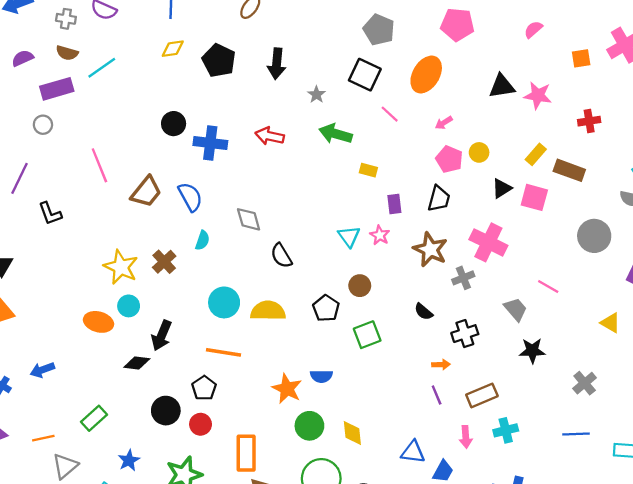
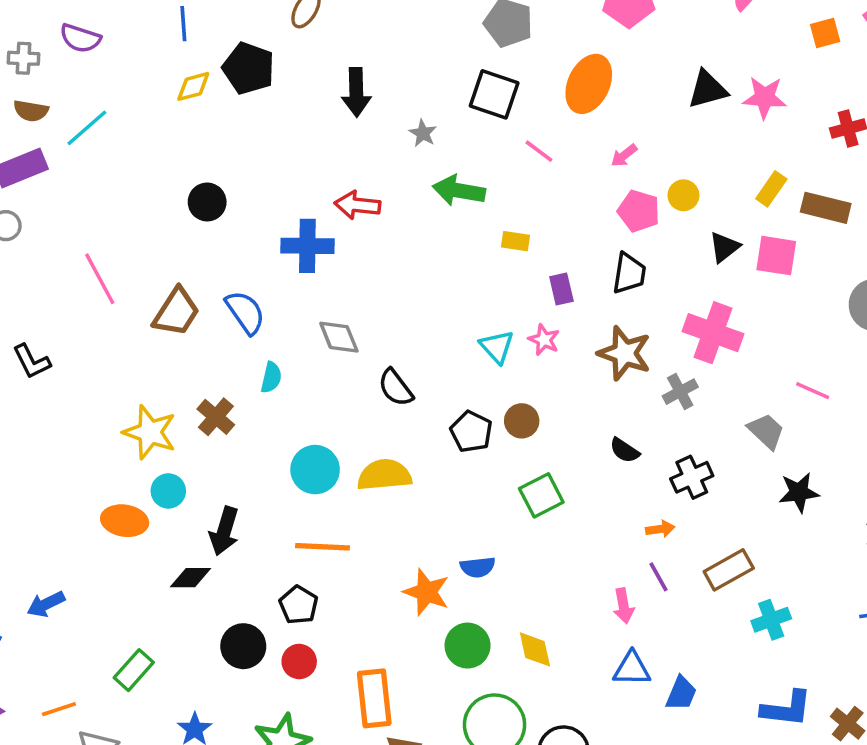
black pentagon: (219, 60) -> (249, 68), moved
blue cross: (210, 143) -> (307, 246), moved
black pentagon: (326, 308) -> (471, 432), moved
pink arrow: (466, 437) -> (624, 606), moved

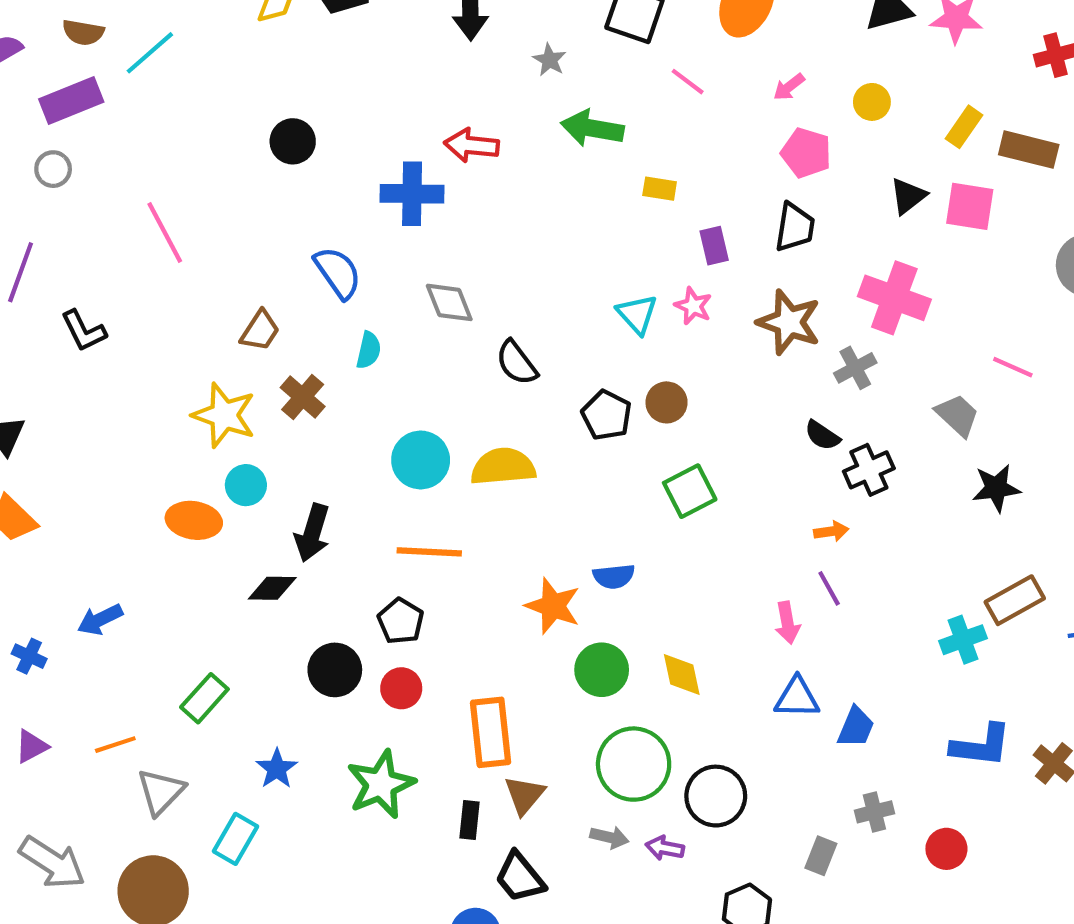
yellow circle: (683, 195) -> (872, 102), moved
brown trapezoid: (176, 312) -> (260, 331), moved, size x0.7
black semicircle: (624, 450) -> (822, 435), moved
brown rectangle: (729, 570) -> (1015, 600), moved

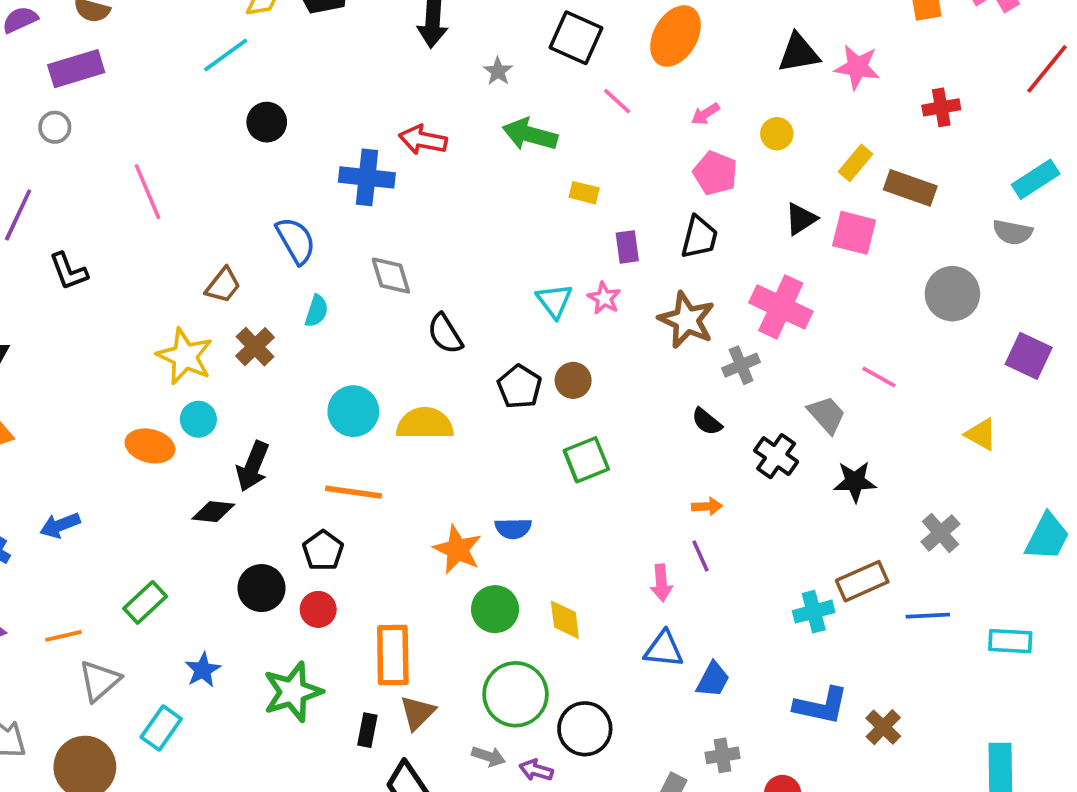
cyan line: (150, 53) -> (226, 55), moved
black cross: (869, 470) -> (776, 456), moved, turned -36

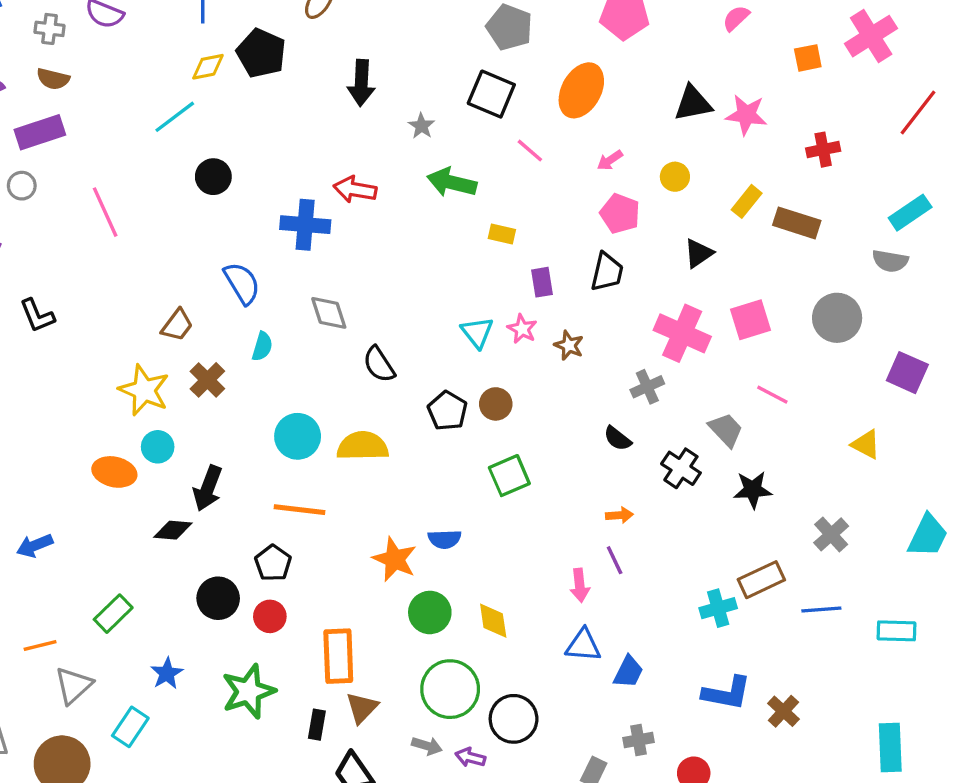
pink line: (147, 192) -> (105, 212), moved
pink square: (854, 233) -> (750, 320), moved, turned -30
brown star: (687, 320) -> (569, 345), moved, size x0.6

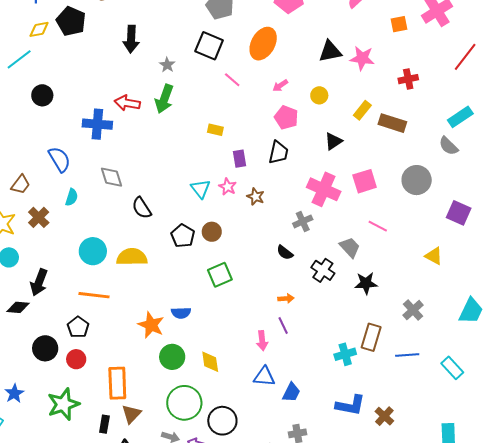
green arrow: (452, 182) -> (164, 99), moved, turned -84
gray semicircle: (890, 261) -> (448, 146), turned 35
brown rectangle: (761, 580) -> (371, 337), turned -48
cyan rectangle: (896, 631) -> (452, 368), turned 45

